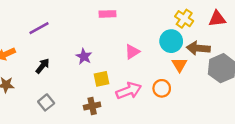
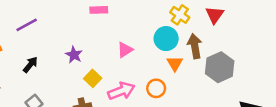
red triangle: (217, 19) -> (215, 15), turned -48
brown arrow: (198, 48) -> (195, 46), turned 75
yellow square: (102, 79) -> (93, 78), turned -35

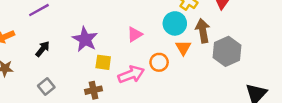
purple star: (74, 55) -> (85, 39), size x1.5
yellow square: (93, 78) -> (103, 62), turned -35
orange circle: (156, 88) -> (159, 62), moved

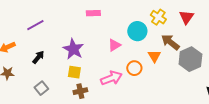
cyan circle: (175, 23) -> (137, 31), moved
brown arrow: (203, 31) -> (170, 42), turned -42
yellow square: (103, 62) -> (74, 72), moved

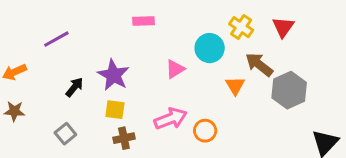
black arrow: (38, 57) -> (74, 87), moved
orange circle: (134, 68) -> (205, 131), moved

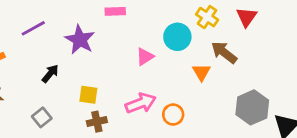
purple star: (113, 75) -> (80, 40), moved
gray hexagon: (289, 90) -> (252, 107), moved

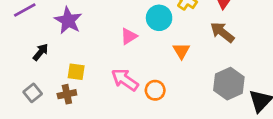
brown arrow: (224, 52) -> (222, 32), moved
pink arrow: (141, 103) -> (125, 80), turned -124
brown cross: (97, 122) -> (67, 94), moved

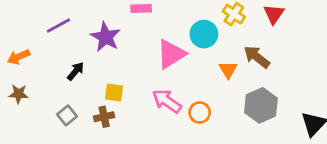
brown arrow: (222, 32) -> (257, 57), moved
pink triangle: (129, 36) -> (171, 54), size x1.6
gray hexagon: (229, 84) -> (261, 105), moved

